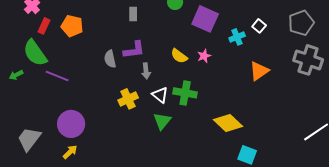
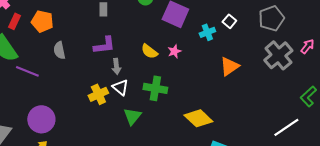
gray semicircle: (110, 59) -> (59, 50), moved
gray cross: (308, 60) -> (278, 55), turned 32
white triangle: (160, 95) -> (120, 87), moved

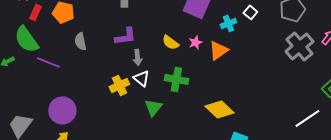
orange triangle: (229, 66) -> (218, 50), moved

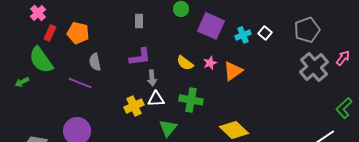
cyan cross: (228, 23) -> (243, 35), moved
purple line: (48, 62) -> (80, 83), moved
white triangle: (141, 78) -> (156, 99), turned -42

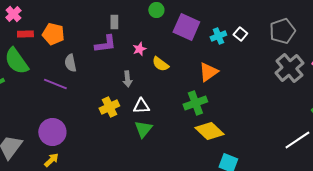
red rectangle: (50, 33) -> (25, 34), turned 63
purple L-shape: (140, 57) -> (105, 44), moved
pink star: (210, 63) -> (139, 49), moved
white triangle: (156, 99) -> (141, 106), moved
green cross: (191, 100) -> (195, 103), moved, turned -30

